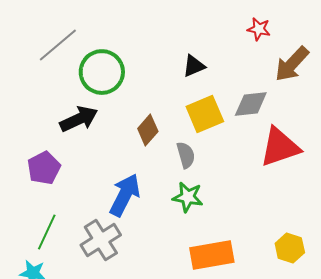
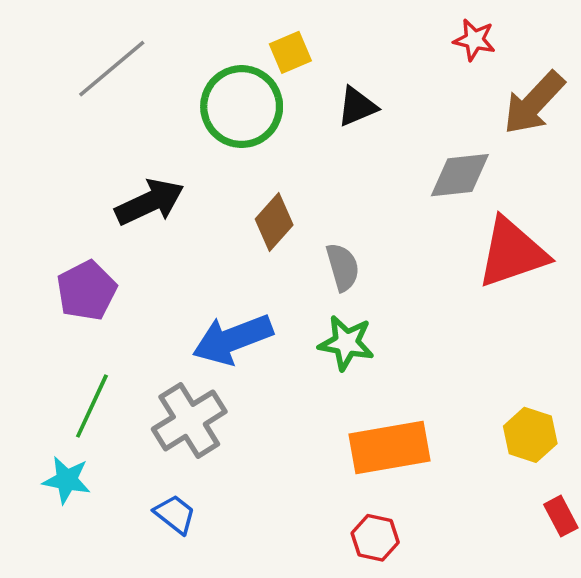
green circle: (102, 72) -> (242, 107), moved
yellow square: (205, 114) -> (290, 52), moved, size x0.6
blue arrow: (125, 195) -> (233, 339), turned -138

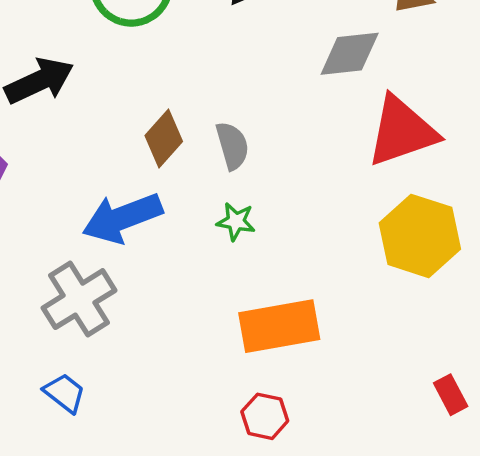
brown diamond: (274, 222) -> (164, 139), moved
green star: (346, 343) -> (236, 221), size x0.7
yellow hexagon: (530, 435) -> (420, 236), moved, size x1.5

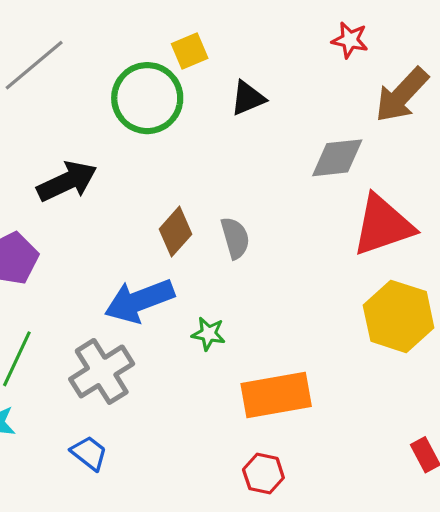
green star: (236, 221) -> (208, 334), moved

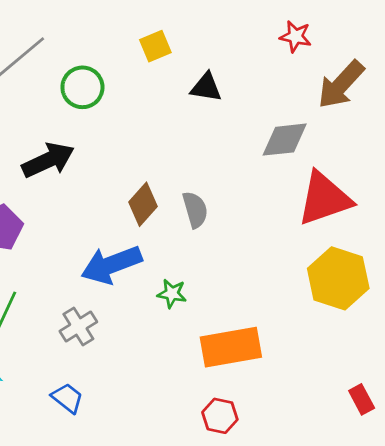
green circle: (147, 98) -> (82, 87), moved, size x0.7
black triangle: (248, 98) -> (206, 87), turned 32
gray cross: (102, 371) -> (78, 327), size x0.7

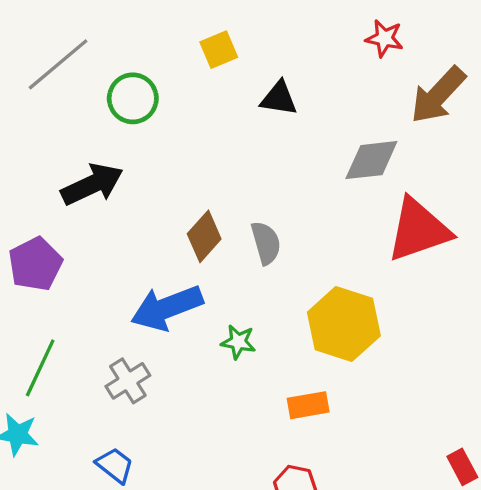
yellow hexagon: (338, 278) -> (344, 324), moved
orange rectangle: (231, 347) -> (308, 405), size x0.6

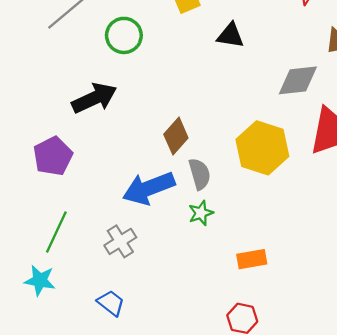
gray semicircle: (266, 243) -> (200, 174), moved
yellow hexagon: (344, 324) -> (262, 148), moved
green star: (238, 342) -> (201, 213), turned -30

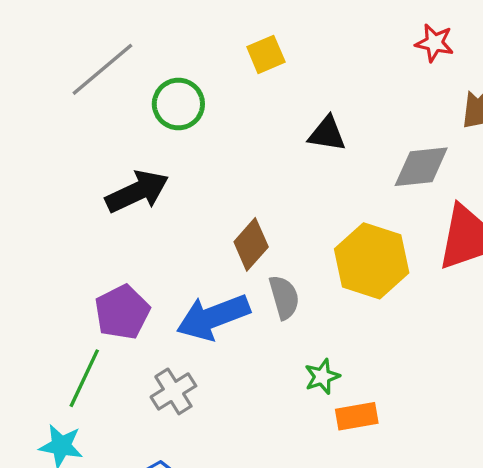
black triangle: (230, 35) -> (327, 134), moved
purple pentagon: (53, 156) -> (122, 312), moved
green star: (201, 213) -> (322, 377), moved

